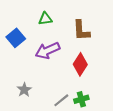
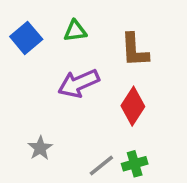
blue square: (16, 38) -> (26, 38), moved

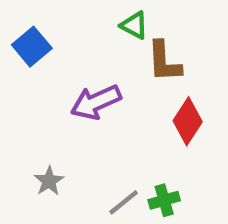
green triangle: (75, 31) -> (134, 25), moved, turned 35
red diamond: (133, 106) -> (188, 121), moved

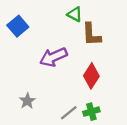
red diamond: (188, 121) -> (91, 76), moved

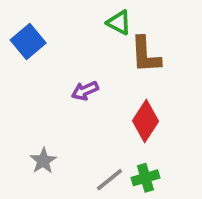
purple arrow: (53, 57) -> (85, 91), size x0.6

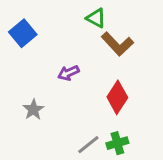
brown L-shape: (145, 55) -> (117, 44), turned -40
gray star: (43, 161) -> (33, 110), moved

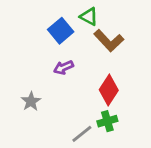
blue square: (23, 33) -> (61, 31), moved
green cross: (117, 143) -> (107, 121), moved

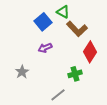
red diamond: (109, 90) -> (90, 52), moved
green cross: (107, 121) -> (75, 74), moved

